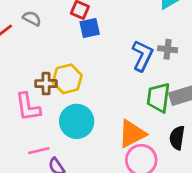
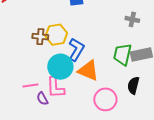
blue L-shape: (142, 56) -> (76, 50), moved
pink L-shape: (28, 107) -> (55, 88), moved
orange triangle: (132, 134) -> (88, 71), moved, turned 45

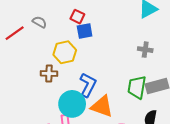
yellow hexagon: (56, 35) -> (65, 52), moved

